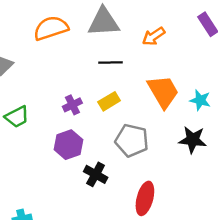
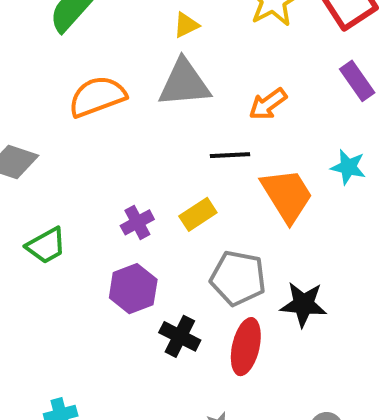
black line: (110, 63) -> (230, 155), moved
cyan star: (200, 100) -> (348, 167), moved
black star: (193, 140) -> (303, 304), moved
red ellipse: (145, 198) -> (246, 347), moved

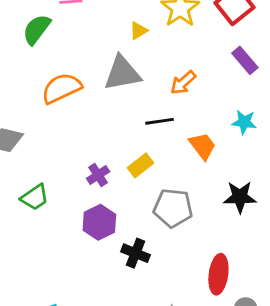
yellow triangle: (186, 25) -> (138, 31), moved
orange trapezoid: (287, 195) -> (202, 146), size x0.7
black star: (303, 304) -> (240, 197), moved
red ellipse: (246, 347) -> (218, 274), moved

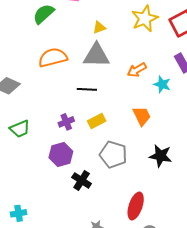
yellow triangle: (138, 31) -> (99, 27), moved
black line: (159, 121) -> (87, 89), moved
cyan star: (244, 122) -> (162, 84), moved

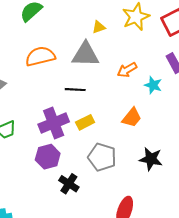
yellow triangle: (99, 27) -> (99, 27), moved
orange trapezoid: (142, 116) -> (132, 118), turned 65
purple cross: (66, 122) -> (54, 123), size x1.8

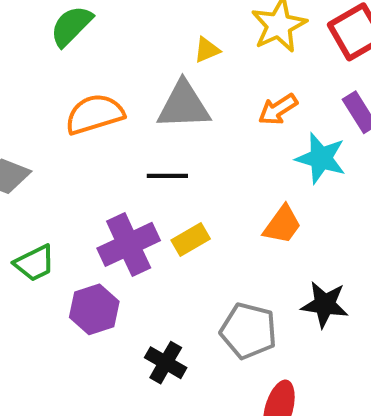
orange arrow: (127, 70) -> (278, 109), moved
cyan star: (153, 85) -> (321, 158), size x1.4
purple hexagon: (48, 157) -> (94, 309), moved
gray pentagon: (102, 157) -> (249, 331), moved

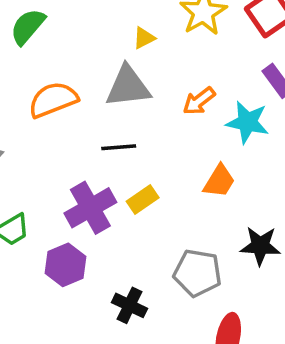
orange arrow: (278, 109) -> (199, 101), moved

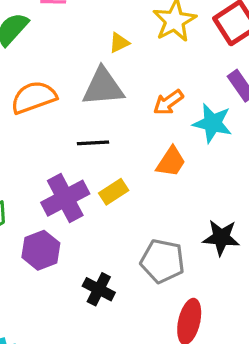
orange trapezoid: (219, 181) -> (171, 162), moved

